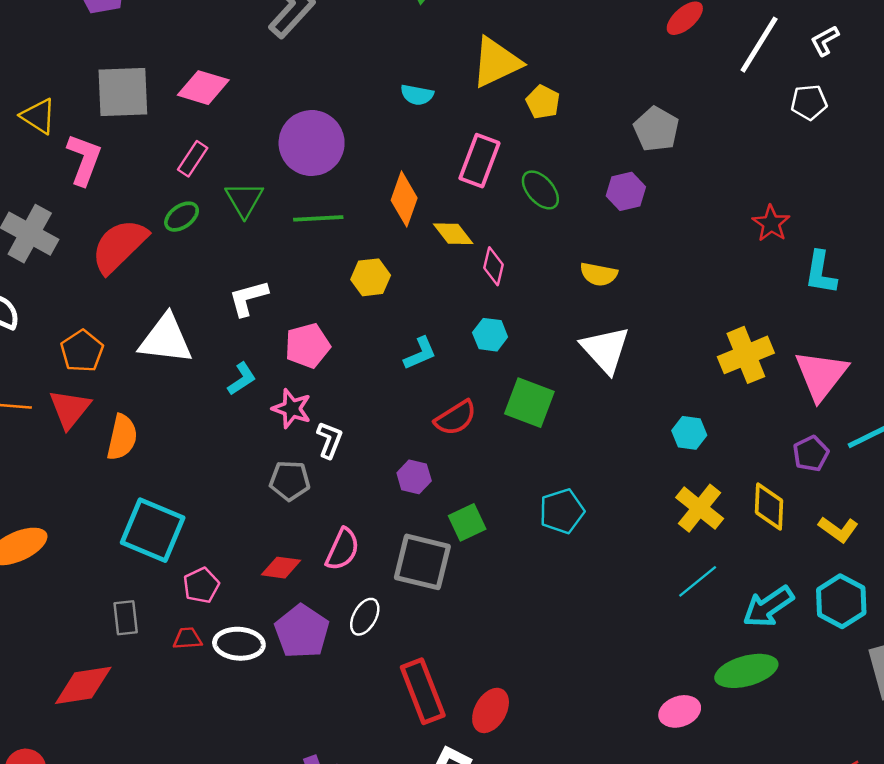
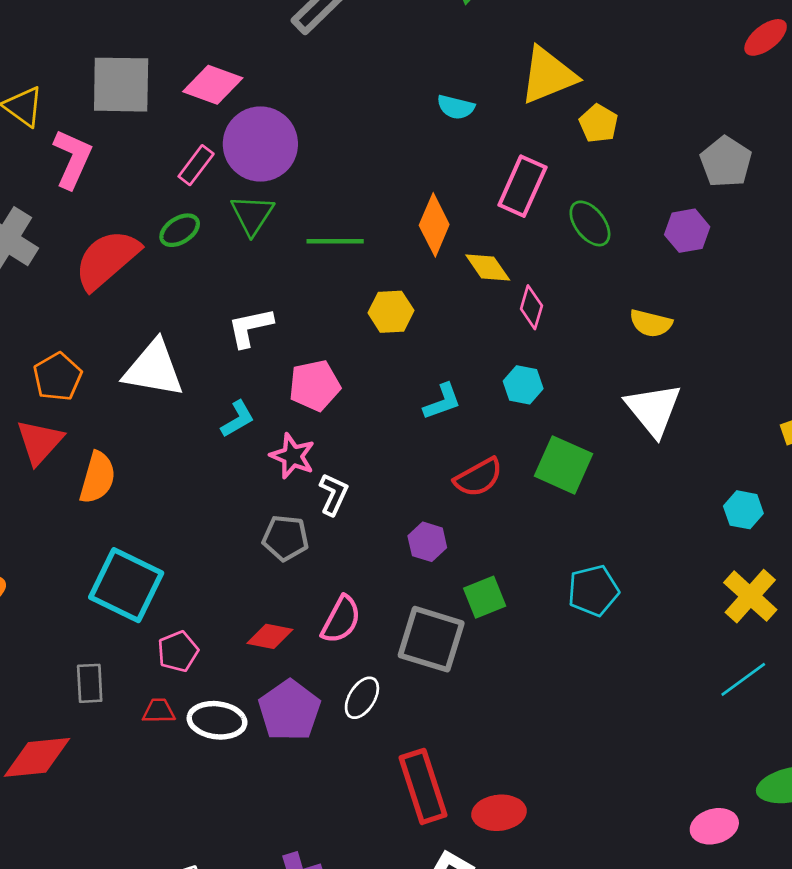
purple circle: (312, 143) -> (260, 144), moved
red ellipse: (491, 710) -> (499, 813), turned 51

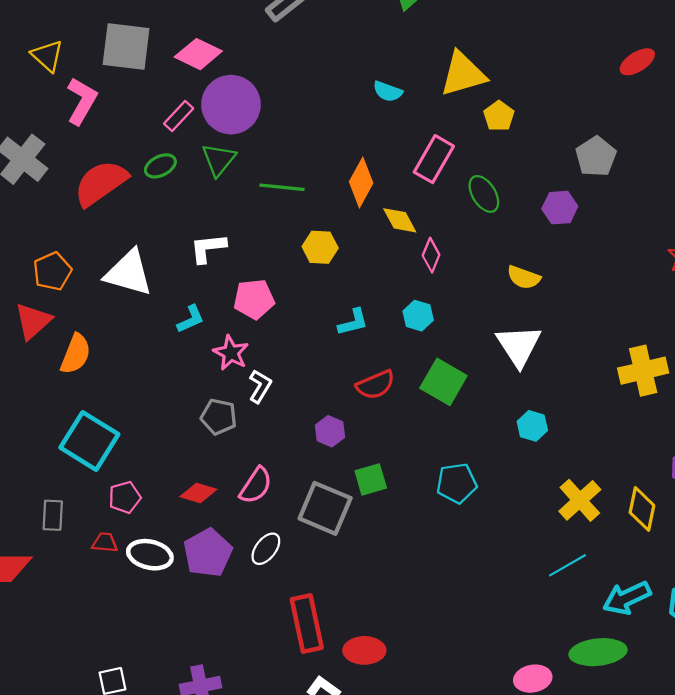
cyan hexagon: (743, 510) -> (532, 426), moved

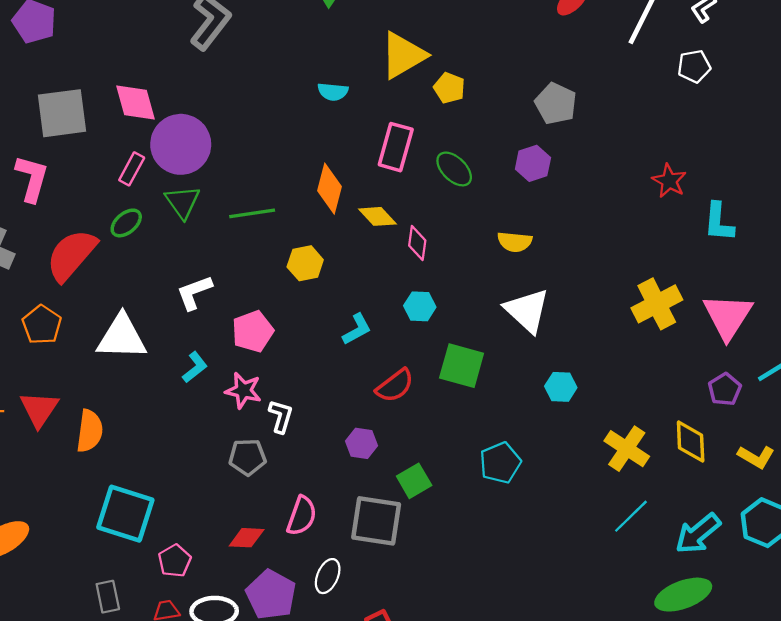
pink diamond: (198, 54) -> (136, 103), turned 63
orange pentagon: (52, 271) -> (42, 325), moved

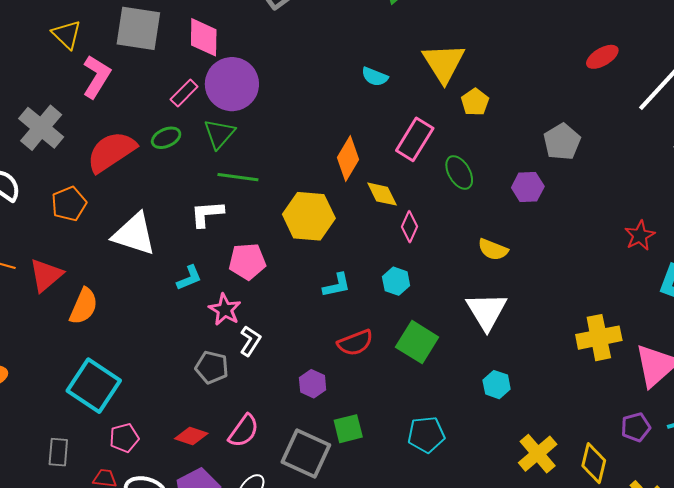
yellow triangle: (403, 55) -> (444, 63), turned -48
green line: (252, 213) -> (238, 177), moved
yellow hexagon: (305, 263) -> (309, 216), size x1.6

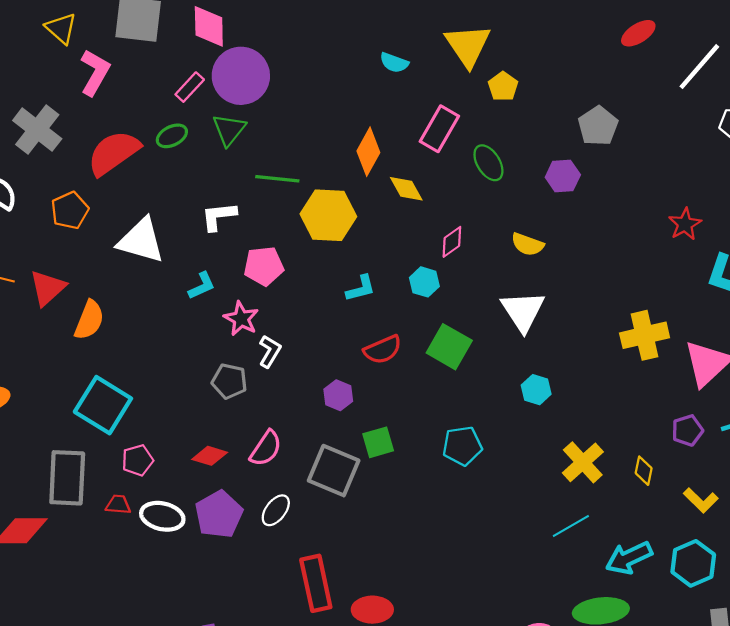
green line: (238, 177) -> (277, 179), moved
pink diamond: (409, 227) -> (452, 242), moved, turned 32
gray rectangle: (58, 452) -> (67, 478), size x1.8
yellow diamond: (594, 463) -> (644, 471), size x0.7

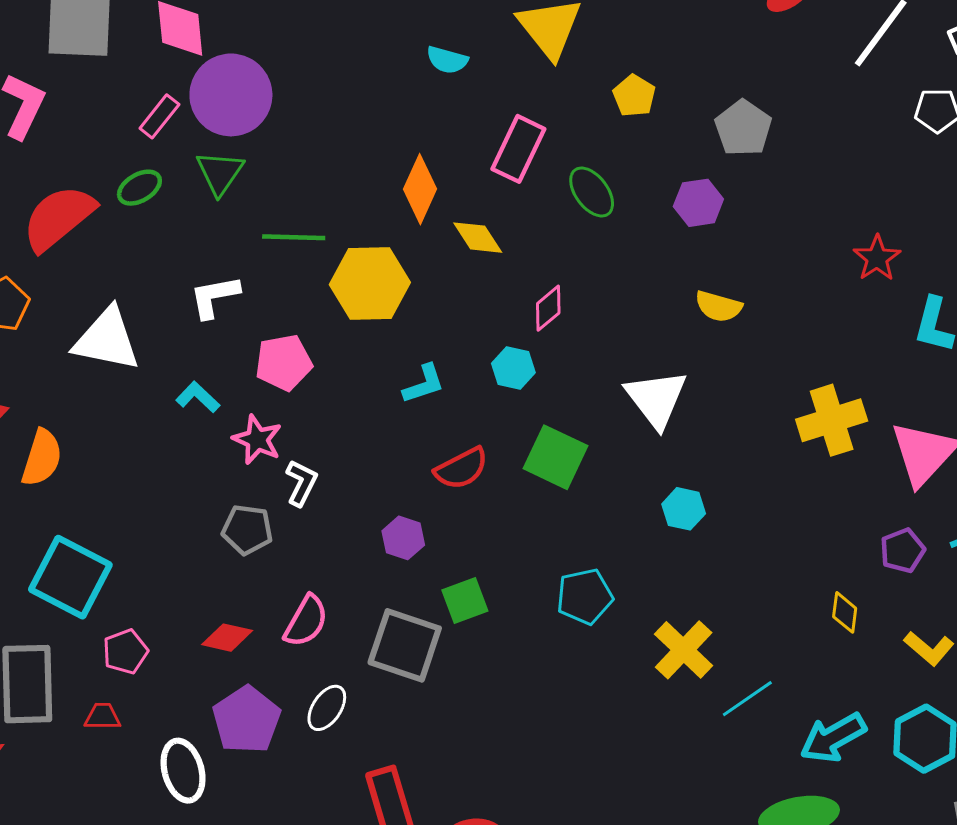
yellow pentagon: (503, 86) -> (634, 96), moved
yellow semicircle: (527, 244) -> (718, 306), moved
cyan L-shape: (202, 286) -> (198, 397), turned -108
yellow cross: (583, 462) -> (684, 650), moved
white ellipse: (162, 516) -> (183, 771), moved, turned 66

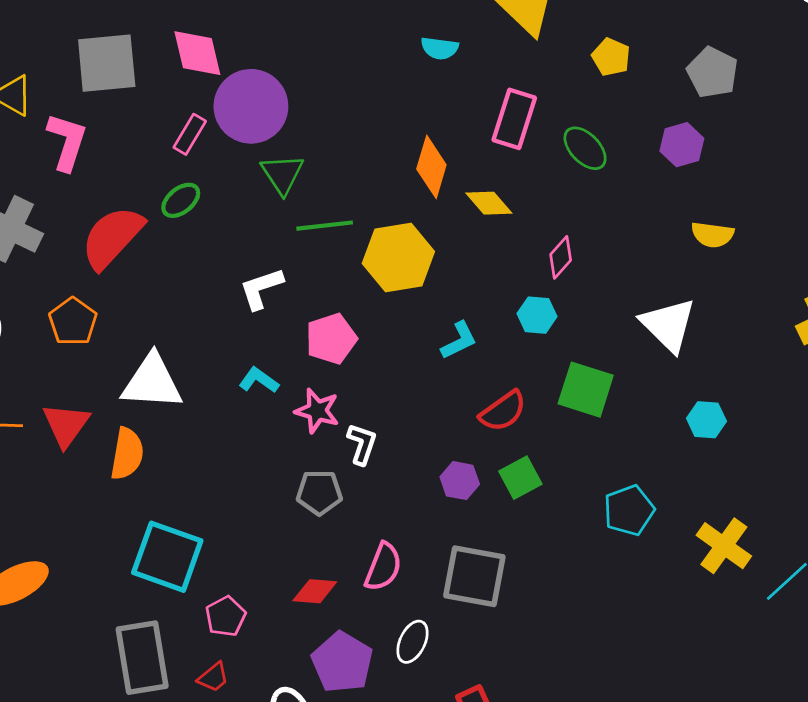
green triangle: (220, 173) -> (282, 174), moved
white triangle: (107, 339) -> (152, 382), moved
green square: (465, 600) -> (520, 478), moved
red trapezoid: (103, 717) -> (213, 677), turned 148

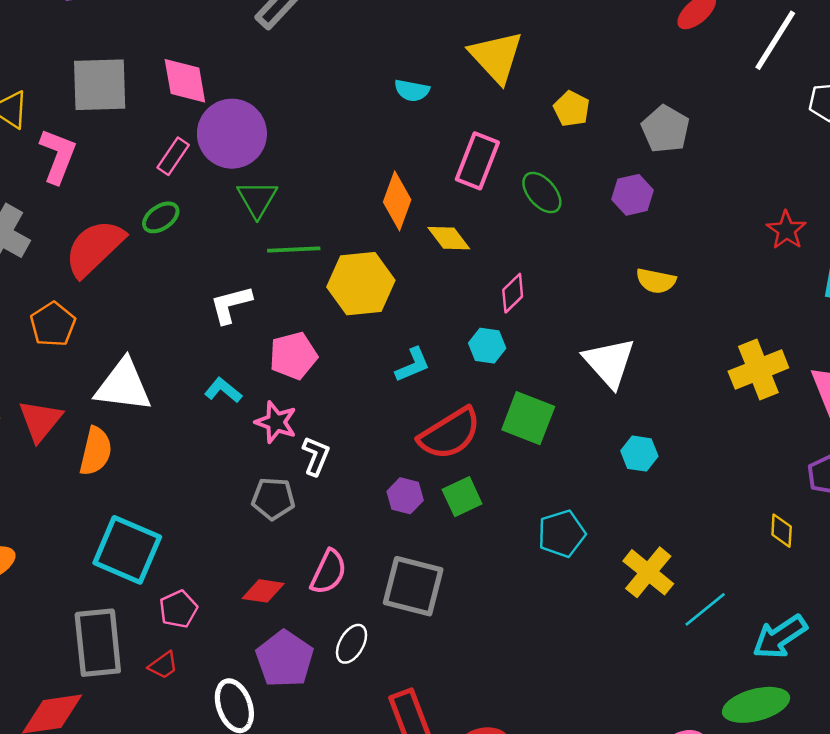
red semicircle: (503, 411) -> (450, 434), size x1.4

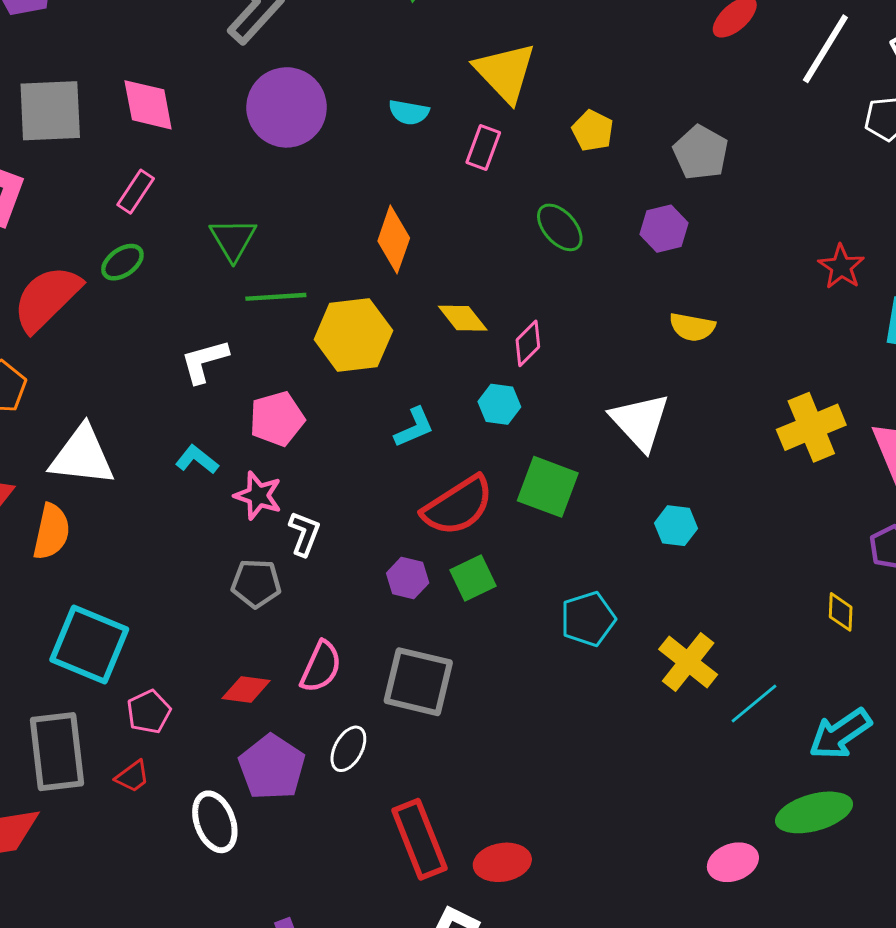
purple circle: (232, 134) -> (287, 107), moved
pink rectangle: (477, 161) -> (483, 148), moved, size x0.7
yellow diamond: (449, 238) -> (463, 318), moved

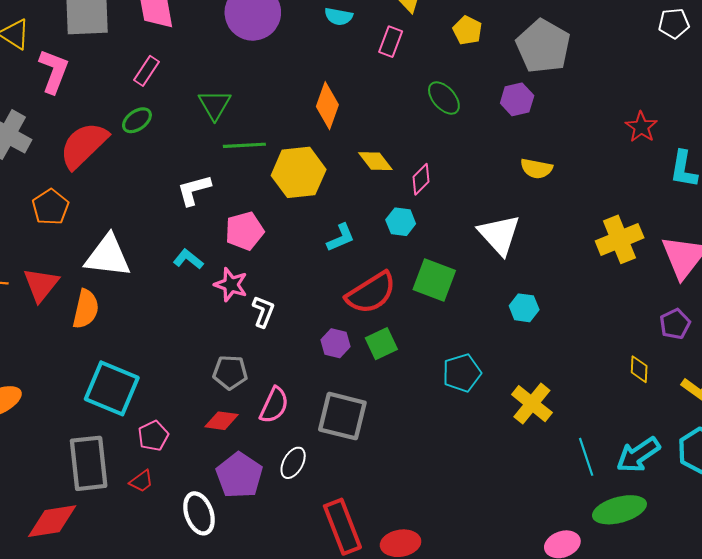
gray pentagon: (701, 153) -> (543, 46), size x1.4
gray pentagon: (256, 583) -> (230, 372), moved
cyan line: (754, 704) -> (586, 457), moved, turned -69

